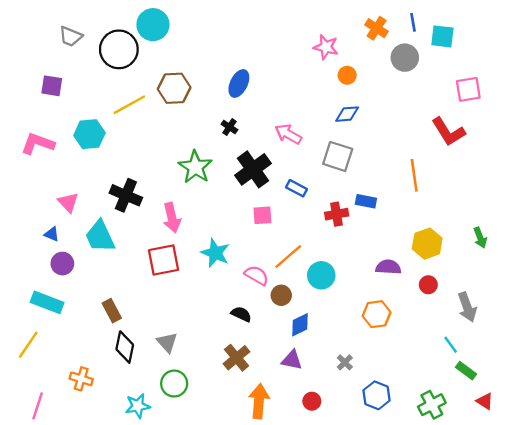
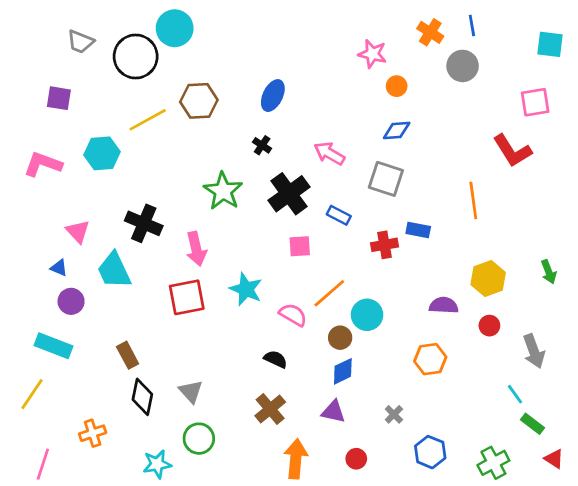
cyan square: (442, 36) -> (550, 44), moved
brown circle: (281, 295) -> (340, 338), moved
orange cross: (81, 379) -> (93, 433), turned -35

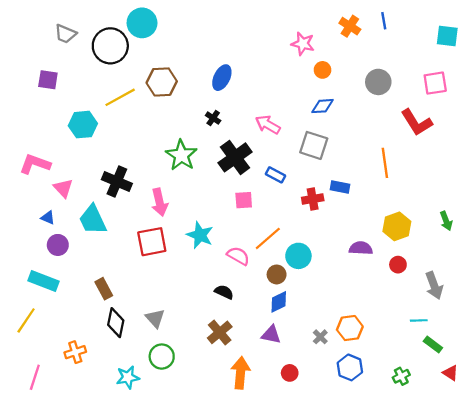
gray circle: (463, 66) -> (378, 82), moved
pink L-shape: (43, 164) -> (35, 164), moved
orange hexagon: (430, 359) -> (350, 328), moved
cyan line: (515, 394) -> (419, 320), turned -56
green cross: (493, 463) -> (401, 376), size x0.7

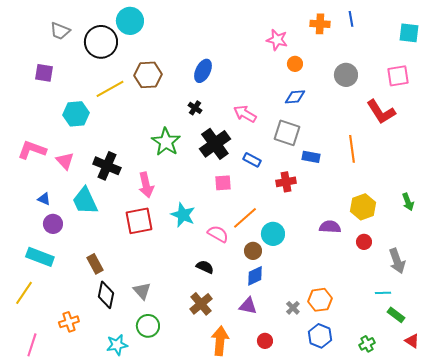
orange cross: (350, 26) -> (320, 24), turned -30
blue rectangle: (340, 187) -> (311, 157), moved
pink triangle: (63, 188) -> (65, 161), moved

